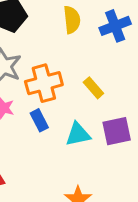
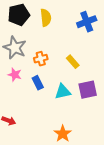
yellow semicircle: (72, 20) -> (46, 18), moved
orange cross: (44, 83) -> (41, 59), size x0.6

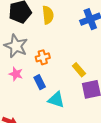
yellow rectangle: (73, 62) -> (79, 70), moved
cyan triangle: (63, 92) -> (56, 100), moved, turned 30

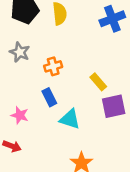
gray star: (16, 46) -> (20, 52), size x0.7
pink star: (16, 74) -> (20, 115), moved

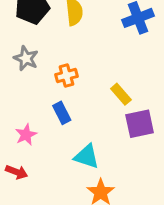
pink star: (20, 115) -> (26, 135), turned 30
cyan triangle: (70, 119) -> (87, 156), moved

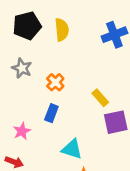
orange cross: (66, 75) -> (55, 82), turned -30
blue rectangle: (62, 113) -> (51, 113), turned 48

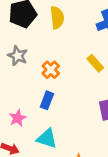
yellow rectangle: (100, 98) -> (95, 63), moved
cyan triangle: (72, 149) -> (47, 138), moved

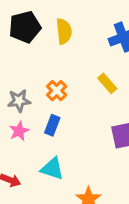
gray star: (18, 56) -> (19, 101), moved, turned -30
pink star: (18, 118) -> (19, 131), moved

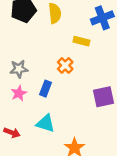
yellow rectangle: (107, 83) -> (81, 41), moved, turned -35
orange cross: (57, 91) -> (65, 65), moved

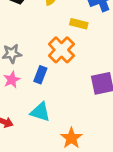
orange cross: (65, 65) -> (61, 50), size x1.5

